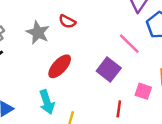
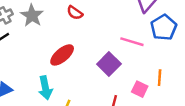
gray star: (38, 33) -> (32, 16), moved
pink line: (129, 44) -> (132, 42), turned -35

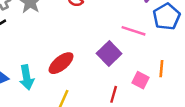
red ellipse: (62, 55) -> (61, 63), moved
cyan arrow: (45, 88) -> (27, 77), moved

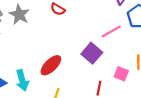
pink line: (133, 31) -> (111, 31), turned -42

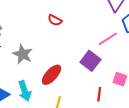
gray star: (19, 15) -> (23, 54), moved

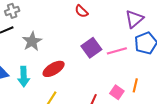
red semicircle: (55, 20) -> (81, 11), moved
purple square: (90, 61) -> (91, 48), moved

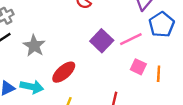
cyan arrow: (24, 77) -> (32, 87), turned -66
pink square: (117, 92) -> (138, 67), moved

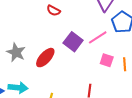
red ellipse: (64, 72) -> (45, 58), moved

